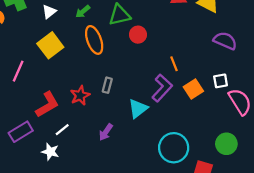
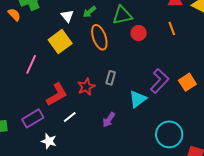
white triangle: (49, 12) -> (67, 16), moved, turned -32
orange line: (174, 64) -> (172, 28), moved
white star: (50, 152) -> (49, 141), moved

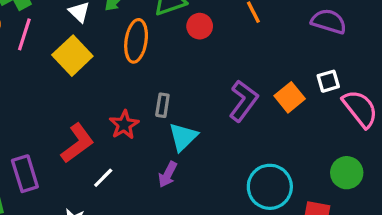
orange ellipse: (99, 37) -> (136, 41), turned 35
pink line: (31, 64) -> (24, 34), moved
cyan triangle: (138, 99) -> (183, 137), moved
purple rectangle: (33, 118) -> (25, 174), moved, turned -70

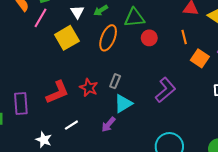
orange square: (290, 97) -> (200, 58), moved, turned -30
red star: (124, 125) -> (89, 88), turned -30
white line: (103, 178) -> (71, 125), moved

